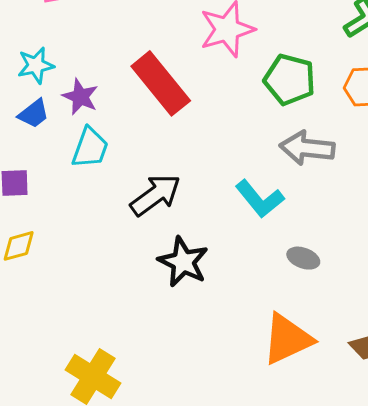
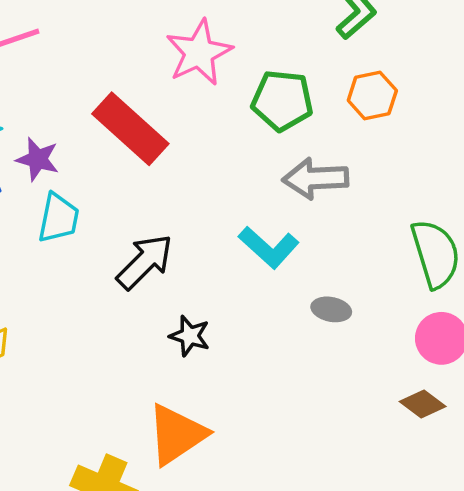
black star: (183, 262) -> (190, 336), size x0.7
orange triangle: (287, 339) -> (177, 434), moved

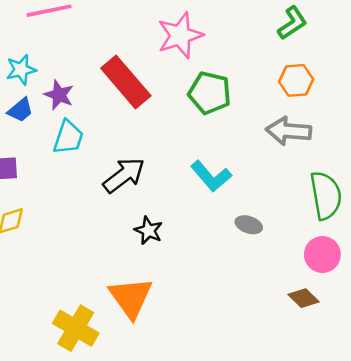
green pentagon: (282, 100) -> (210, 93), moved
gray arrow: (315, 178) -> (289, 131), moved
orange triangle: (177, 434) -> (131, 297), turned -39

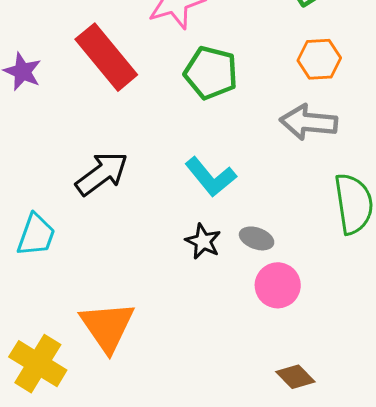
cyan trapezoid: (68, 137) -> (36, 235), moved
black star: (148, 230) -> (203, 241), moved
pink circle: (322, 254) -> (278, 285), moved
brown diamond: (304, 298) -> (295, 377), moved

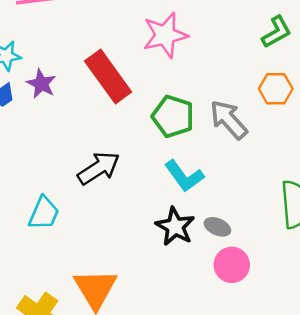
green pentagon: (211, 73) -> (173, 116), moved
gray arrow: (309, 122) -> (229, 120), moved, turned 39
black star: (203, 241) -> (175, 226), size x1.4

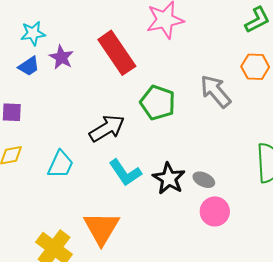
green pentagon: (173, 116) -> (158, 103), moved
cyan L-shape: (184, 176) -> (125, 173), moved

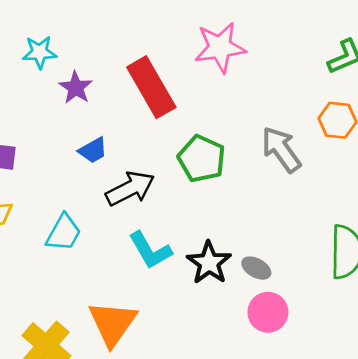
blue trapezoid: (29, 66) -> (93, 150), moved

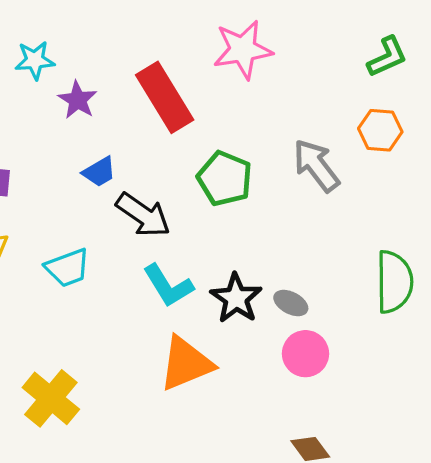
black arrow: (130, 189) -> (143, 215), turned 63
cyan trapezoid: (64, 233) -> (68, 268), turned 42
orange triangle: (113, 323) -> (186, 364), moved, turned 34

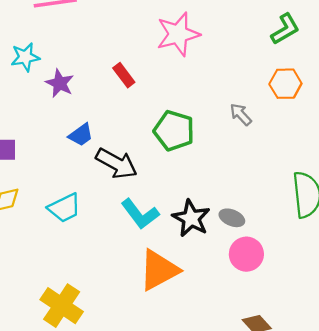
red rectangle: (165, 97) -> (124, 75), size x0.5
gray arrow: (316, 165) -> (241, 114), size x0.6

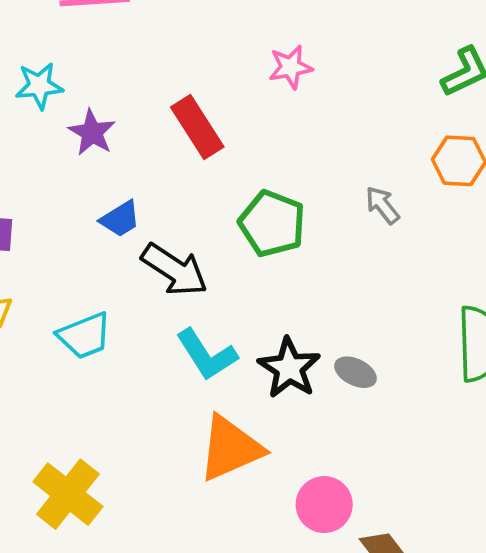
pink star: (178, 34) -> (290, 67), size x0.6
red rectangle: (124, 75) -> (197, 127), size x1.5
pink circle: (246, 254) -> (324, 505), moved

